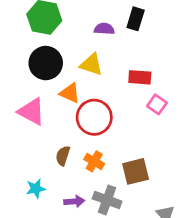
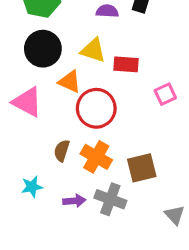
red rectangle: (140, 77) -> (126, 64), moved
pink square: (157, 104) -> (165, 94), turned 30
orange cross: (94, 161) -> (96, 157), size x1.4

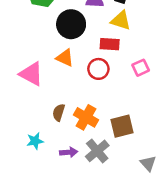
black circle: (43, 49) -> (71, 24), moved
yellow triangle: (93, 50) -> (121, 20), moved
red circle: (96, 108) -> (98, 69), moved, size x0.7
gray cross: (110, 199) -> (97, 151), turned 30

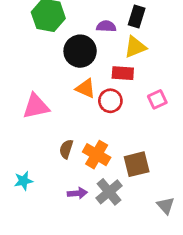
yellow triangle: (121, 20) -> (135, 47), turned -40
orange triangle: (65, 58) -> (86, 88), moved
pink triangle: (31, 74) -> (36, 106), turned -40
cyan star: (35, 141) -> (23, 181), moved

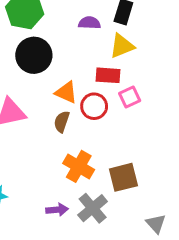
black circle: (80, 51) -> (34, 55), moved
pink square: (157, 99) -> (130, 97), moved
brown semicircle: (66, 149) -> (62, 122), moved

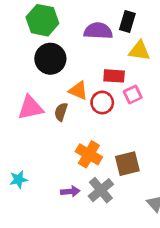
purple semicircle: (89, 23) -> (98, 31), size x1.5
yellow triangle: (122, 46) -> (139, 51), moved, turned 30
brown semicircle: (62, 122) -> (61, 112), moved

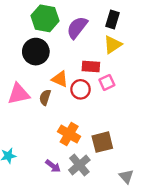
green hexagon: (42, 20) -> (45, 18), moved
black rectangle: (127, 22) -> (113, 19), moved
purple semicircle: (98, 31) -> (77, 27), turned -55
yellow triangle: (139, 51) -> (113, 45), turned -42
purple arrow: (70, 191) -> (53, 166), turned 42

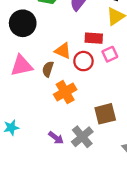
black circle: (36, 52) -> (23, 23), moved
orange cross: (69, 134) -> (65, 92), moved, turned 30

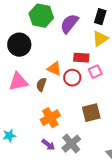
orange cross: (65, 92) -> (50, 118), moved
brown square: (105, 114) -> (91, 113), moved

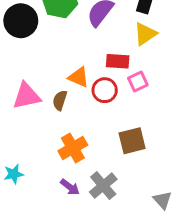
black circle: (19, 45) -> (21, 21), moved

